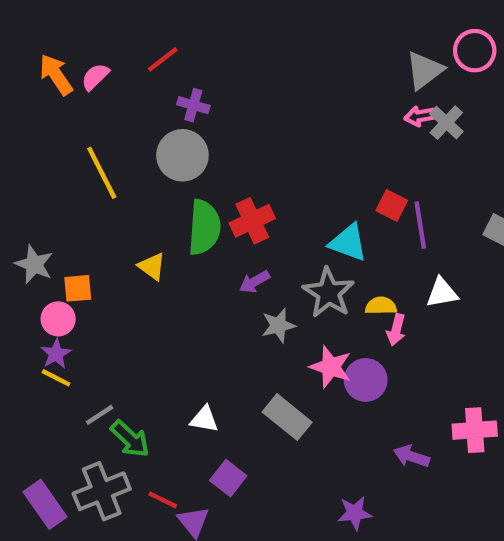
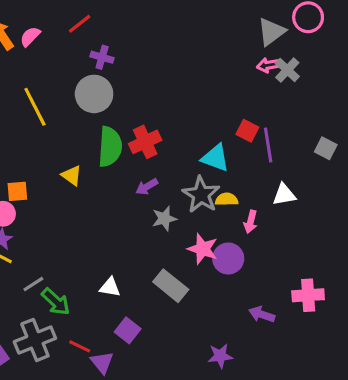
yellow semicircle: (381, 306) -> (227, 199), moved

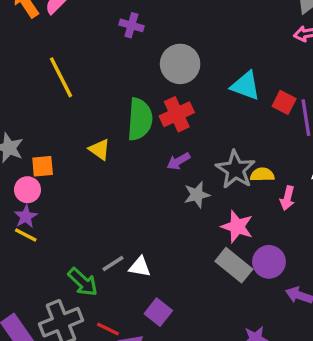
gray circle: (94, 94) -> (180, 64), moved
cyan triangle: (215, 158) -> (245, 86), moved
purple circle: (228, 258) -> (269, 262), moved
gray line: (33, 284) -> (113, 264), moved
gray rectangle: (171, 286) -> (234, 265), moved

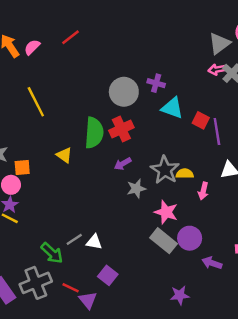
purple cross: (131, 25) -> (156, 83), moved

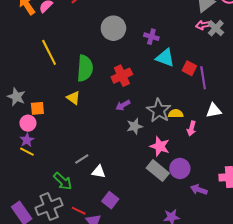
gray circle: (124, 92) -> (113, 28), moved
green semicircle: (94, 133) -> (85, 68), moved
gray line: (74, 239) -> (82, 159), moved

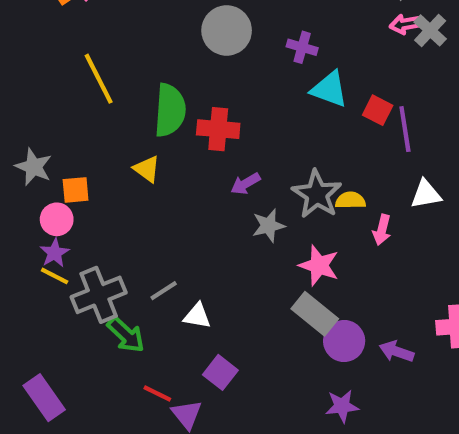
red cross: (122, 76) -> (218, 129), moved, turned 30
purple circle: (180, 168) -> (344, 341), moved
gray cross: (49, 206) -> (99, 295), moved

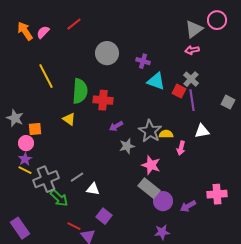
gray cross: (430, 30) -> (191, 79), moved
purple arrow: (397, 351) -> (188, 206), turned -49

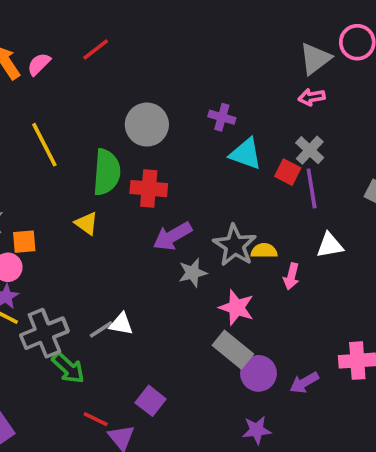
gray circle: (107, 53) -> (147, 125), moved
purple arrow: (116, 126) -> (172, 236), size x1.5
white triangle: (93, 189) -> (121, 324), moved

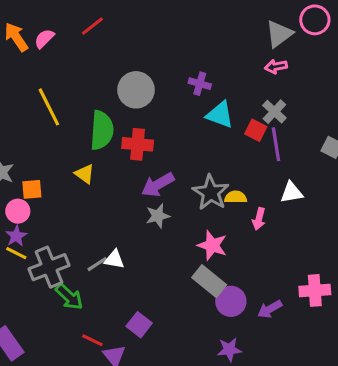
gray star: (193, 273) -> (158, 216), moved

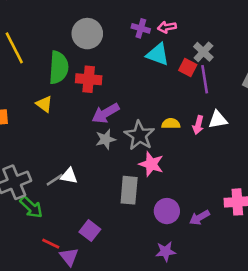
pink arrow: (276, 67) -> (167, 27), moved
gray star: (211, 192) -> (139, 135), moved
pink arrow: (259, 219) -> (198, 125), moved
gray rectangle: (209, 281) -> (129, 190), moved, turned 56

